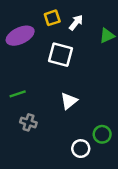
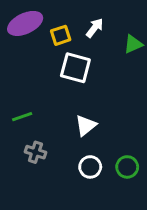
yellow square: (52, 18) -> (61, 35), moved
purple ellipse: (20, 36) -> (25, 23), moved
white circle: (81, 149) -> (90, 167), moved

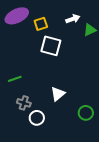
white arrow: (95, 28) -> (73, 19), moved, turned 32
white triangle: (86, 126) -> (58, 94), moved
white circle: (90, 167) -> (37, 118), moved

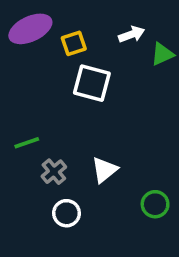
gray cross: (24, 103) -> (54, 172), moved, turned 32

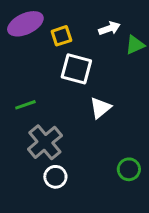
green line: (27, 143) -> (25, 105), moved
white triangle: (104, 170) -> (100, 108), moved
gray cross: (54, 172) -> (45, 142), size x1.6

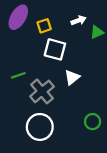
purple ellipse: (25, 24) -> (18, 17), turned -35
gray cross: (45, 142) -> (42, 91), moved
white circle: (55, 177) -> (40, 127), size x1.6

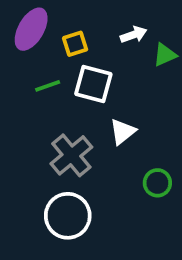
green line: (18, 75) -> (48, 86), moved
green circle: (93, 122) -> (157, 183), moved

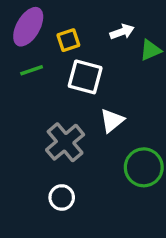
green line: (48, 86) -> (32, 70), moved
green circle: (157, 183) -> (144, 167), size x1.5
white circle: (68, 216) -> (62, 197), size x0.6

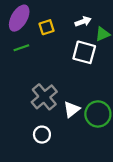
white square: (85, 77) -> (84, 52), moved
white triangle: (112, 120) -> (72, 109), moved

